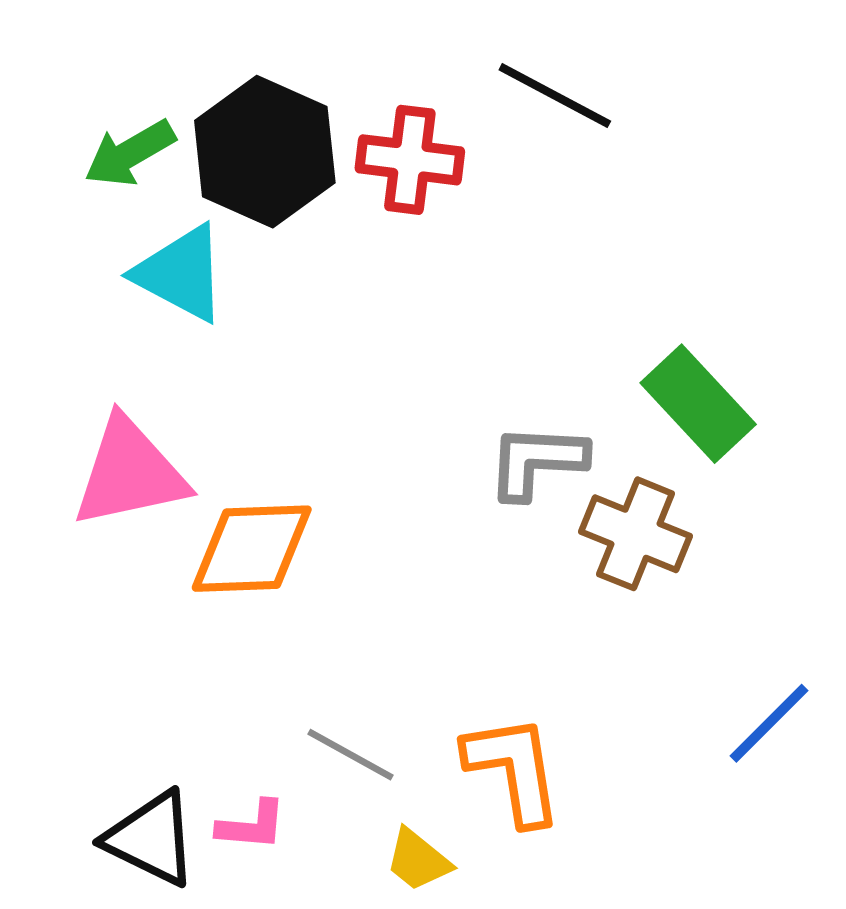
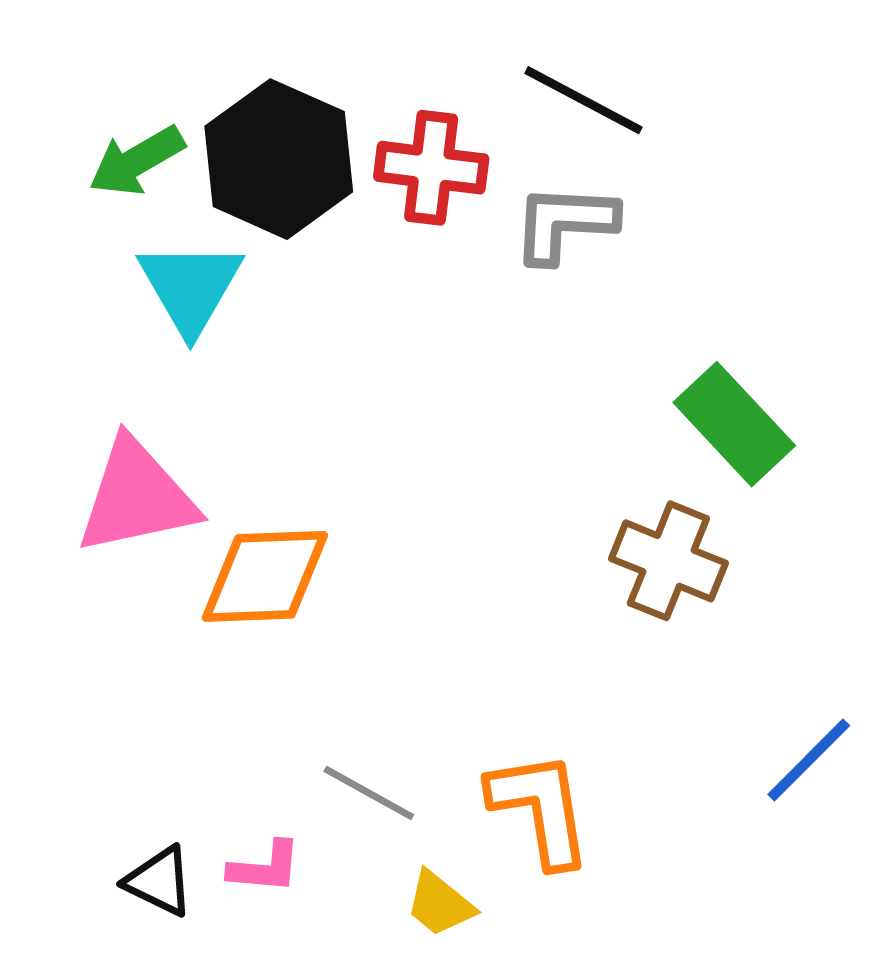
cyan triangle: (181, 273) -> (190, 287), turned 32
gray L-shape: (537, 461) -> (565, 223), moved
black triangle: (151, 839) -> (159, 881), size x0.7

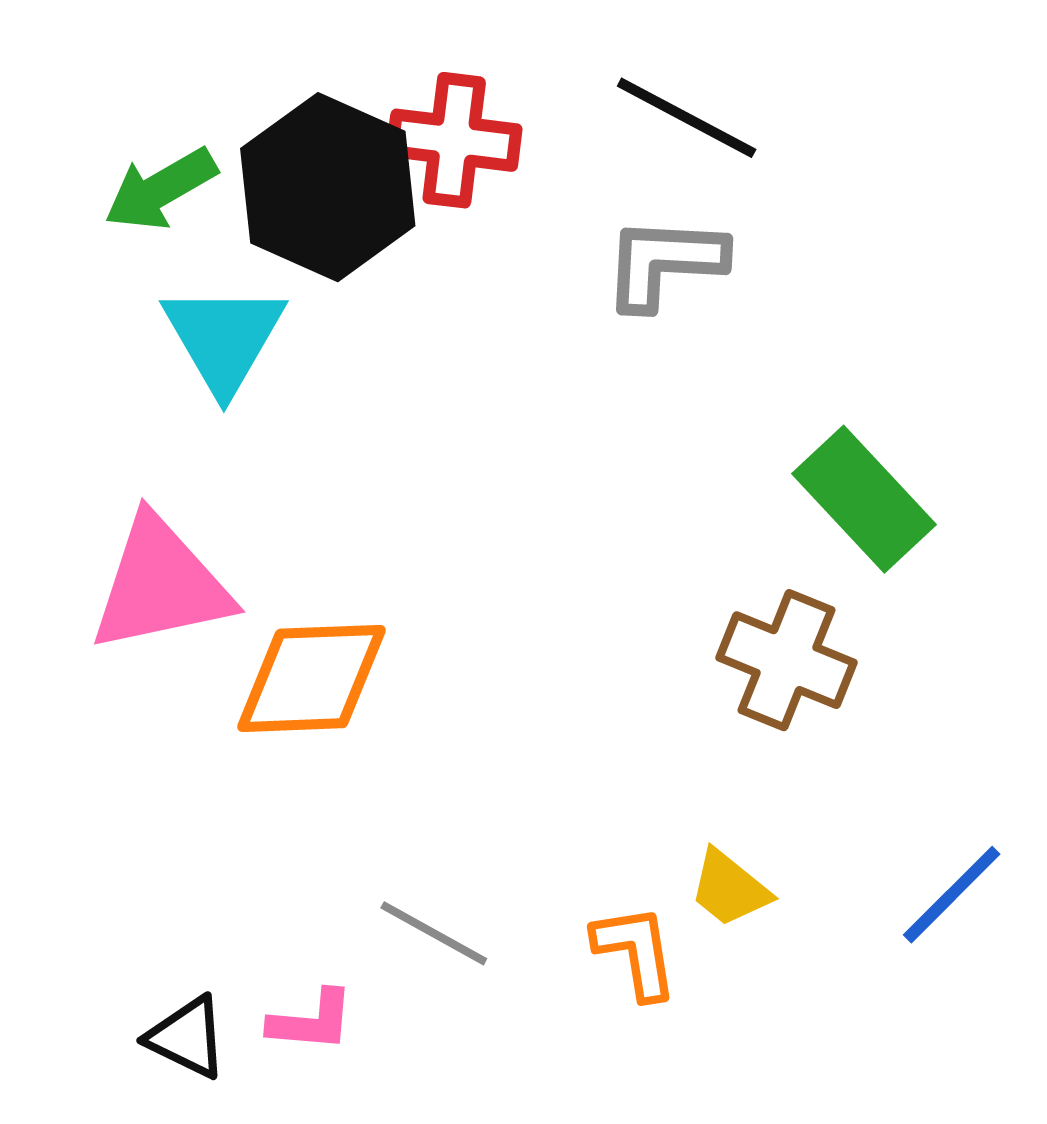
red cross: (431, 168) -> (454, 140), moved
orange L-shape: (540, 809) -> (636, 952), size x0.7
yellow trapezoid: (440, 904) -> (729, 888), moved

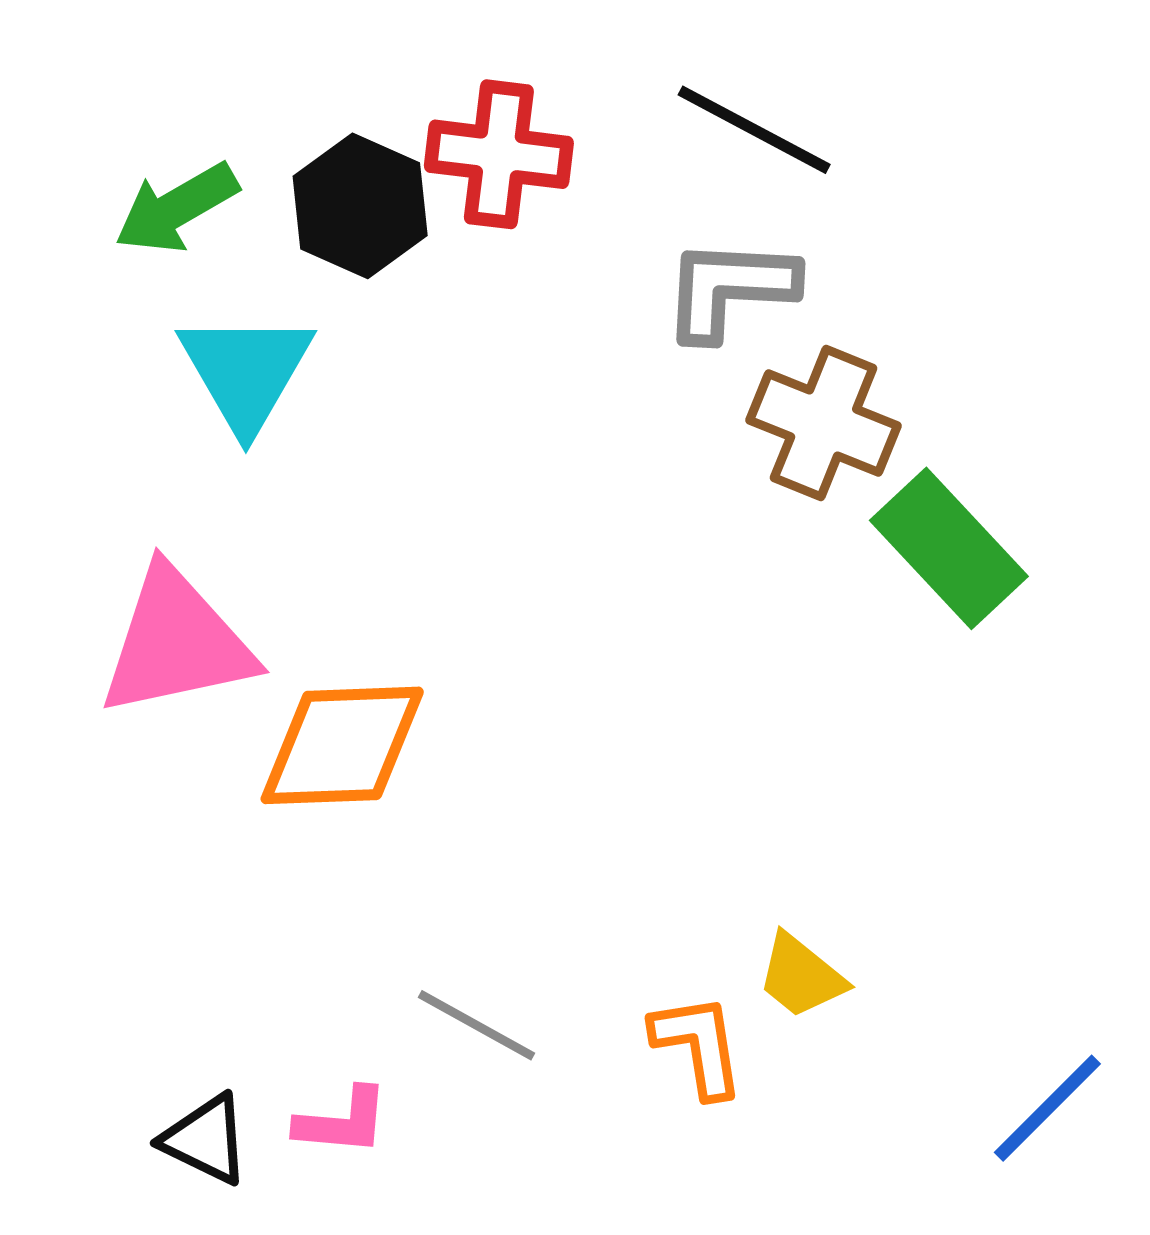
black hexagon: (328, 187) -> (360, 206), size x0.7
brown cross: (787, 660) -> (824, 423), moved
blue line: (952, 895) -> (1047, 1108), moved

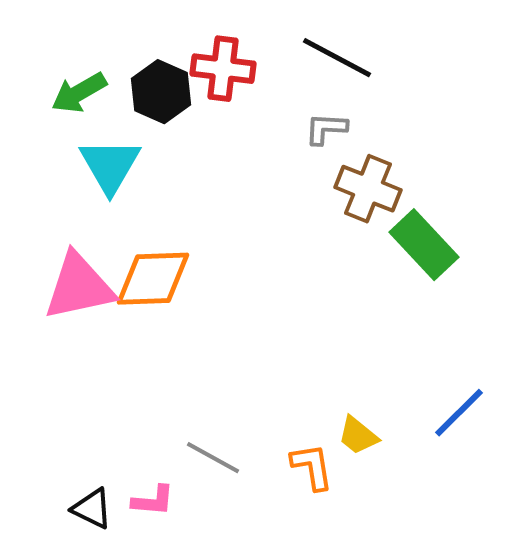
gray L-shape: (729, 289) -> (326, 129), size x0.7
orange diamond: (342, 745) -> (153, 279), moved
blue line: (1047, 1108) -> (459, 413), moved

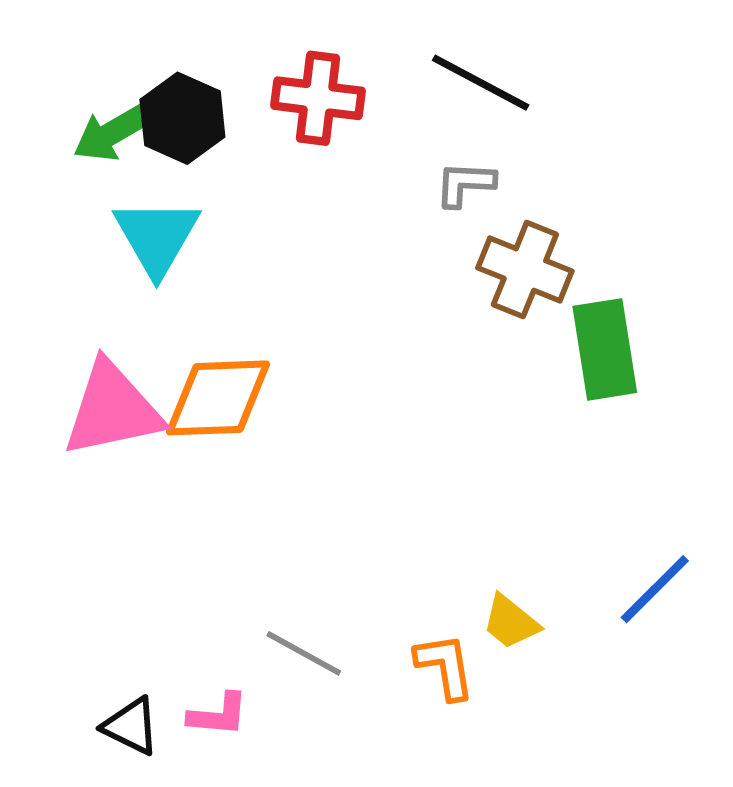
black hexagon: (161, 92) -> (182, 118), moved
green rectangle: (424, 245) -> (605, 349), turned 34

